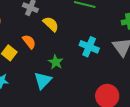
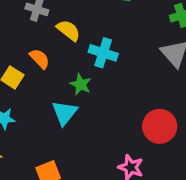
cyan cross: (89, 47) -> (103, 53), moved

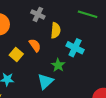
yellow semicircle: (68, 30) -> (56, 30), turned 49

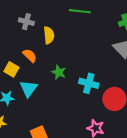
cyan cross: (75, 48) -> (89, 83), moved
cyan triangle: (45, 81) -> (29, 88), moved

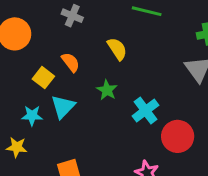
yellow semicircle: (49, 35) -> (117, 49), moved, turned -35
cyan cross: (89, 83) -> (146, 111), turned 30

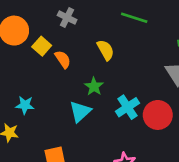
yellow square: (43, 78) -> (42, 46), moved
cyan triangle: (63, 107) -> (80, 112), moved
red circle: (178, 136) -> (158, 115), moved

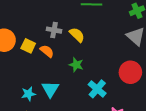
gray cross: (67, 17) -> (54, 30), moved
cyan cross: (128, 107) -> (97, 89), moved
cyan triangle: (80, 112) -> (50, 89), moved

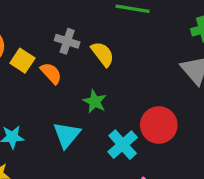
red circle: (130, 72) -> (159, 125), moved
cyan triangle: (50, 89) -> (67, 135), moved

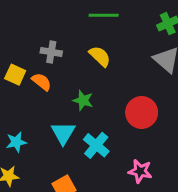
yellow semicircle: (103, 54) -> (100, 56), moved
cyan cross: (123, 145) -> (96, 145), moved

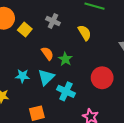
orange semicircle: (42, 82) -> (47, 53), moved
cyan star: (16, 142) -> (22, 76), moved
cyan cross: (96, 145) -> (66, 91), turned -30

